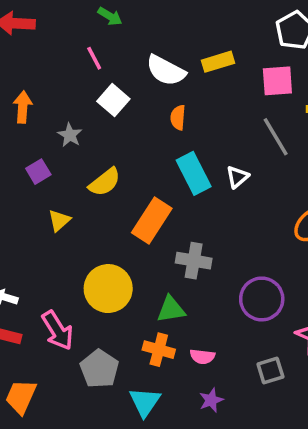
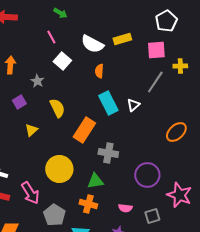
gray line: (276, 137) -> (155, 82), turned 65
yellow semicircle: (105, 182) -> (57, 108), turned -78
pink semicircle: (202, 357) -> (125, 208), moved

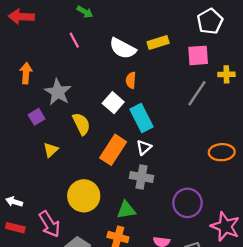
white square: (62, 61) -> (113, 103), moved
gray star: (37, 81) -> (58, 92), size x1.6
white triangle: (133, 105) -> (144, 147), moved
orange ellipse: (176, 132) -> (222, 152), turned 40

